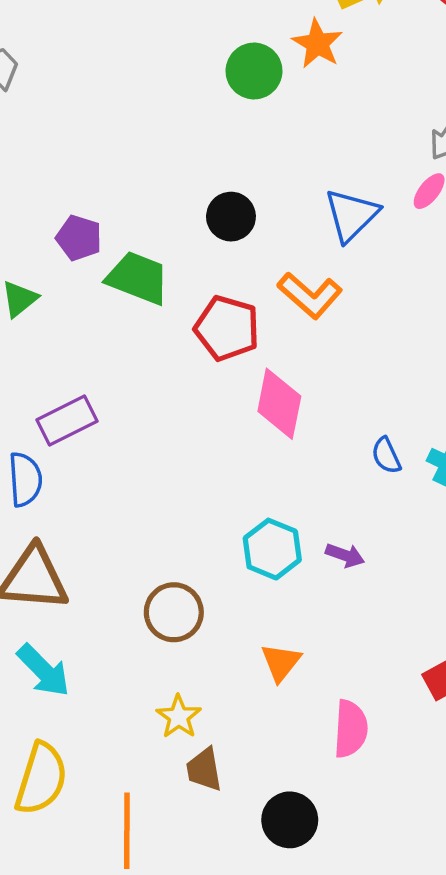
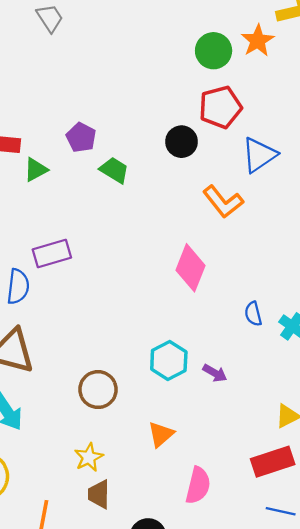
green trapezoid: (138, 278) -> (114, 170), size x0.7
red pentagon: (227, 328) -> (220, 107), moved, turned 30

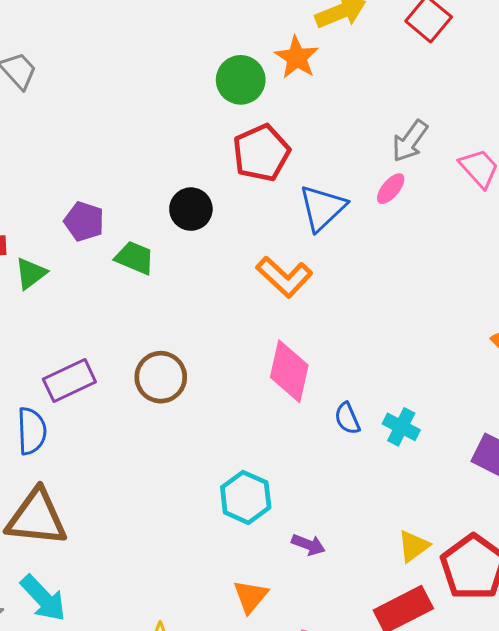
black circle: (182, 142) -> (191, 209), moved
pink diamond: (191, 268) -> (289, 371), moved
purple arrow: (215, 373) -> (308, 545), moved
brown circle: (98, 390) -> (161, 377), moved

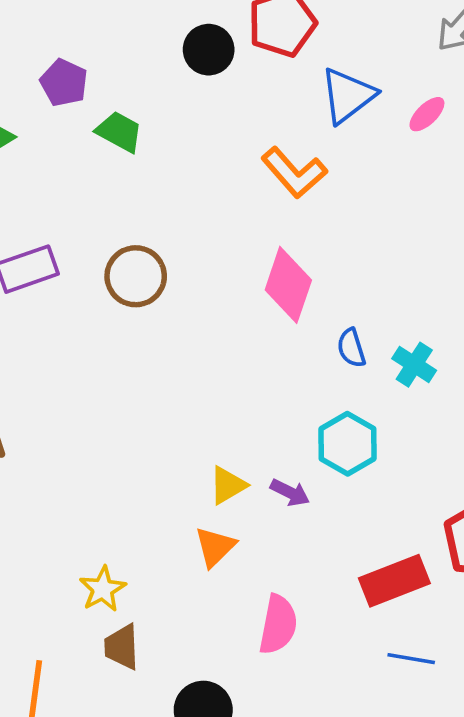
pink ellipse: (391, 189) -> (427, 114), moved
black circle: (191, 209) -> (209, 50), moved
cyan hexagon: (246, 497) -> (347, 444), moved
yellow triangle: (414, 546) -> (228, 485), moved

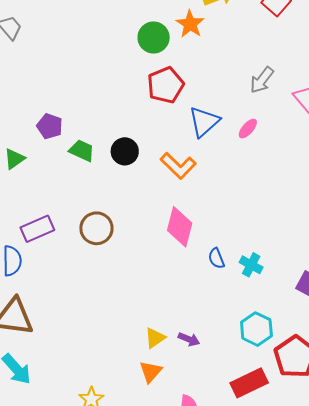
black circle: (209, 50) -> (125, 151), moved
cyan hexagon: (347, 444) -> (256, 329), moved

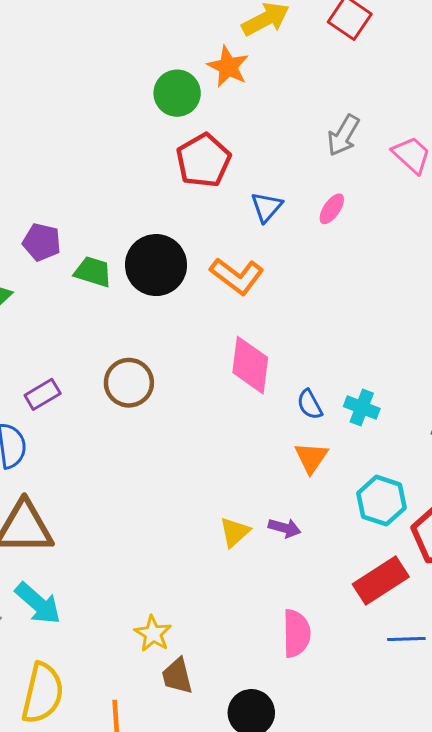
blue triangle: (204, 122) -> (267, 207), size x0.7
black circle: (125, 151) -> (156, 265), size x1.5
purple rectangle: (37, 229) -> (43, 394), size x0.7
orange triangle: (151, 372) -> (311, 458), moved

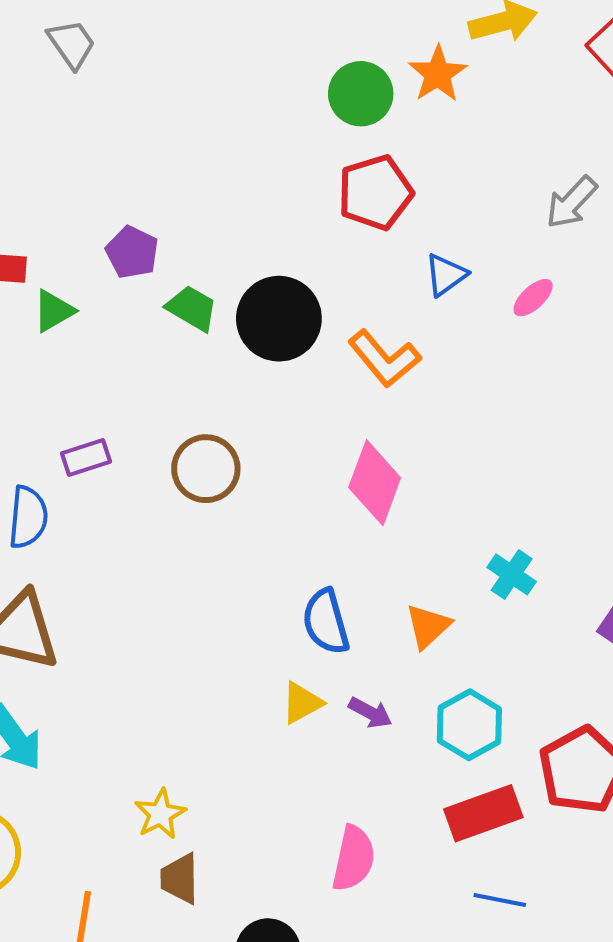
blue semicircle: (310, 404) -> (326, 622), moved, size x1.5
cyan hexagon: (381, 501) -> (469, 725), moved

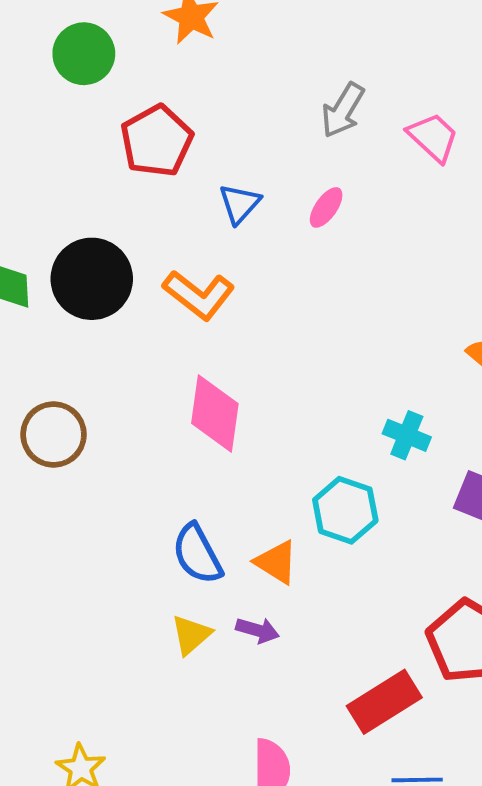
green circle: (361, 94) -> (84, 54), moved
cyan cross: (512, 574) -> (407, 435), moved
orange triangle: (428, 626) -> (276, 562), moved, turned -33
cyan hexagon: (469, 725) -> (345, 510), moved

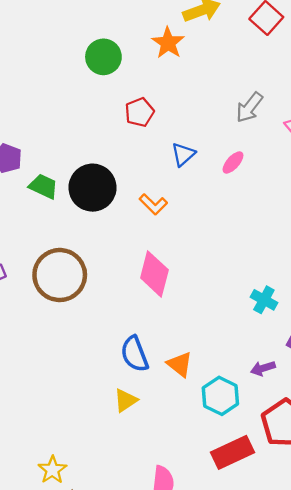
red pentagon: (157, 141) -> (140, 112), size x0.7
orange L-shape: (199, 295) -> (153, 204), size x0.7
brown circle: (54, 435) -> (60, 275), size x1.4
cyan hexagon: (345, 510) -> (220, 396), moved
purple arrow: (258, 630) -> (263, 368), moved, turned 140

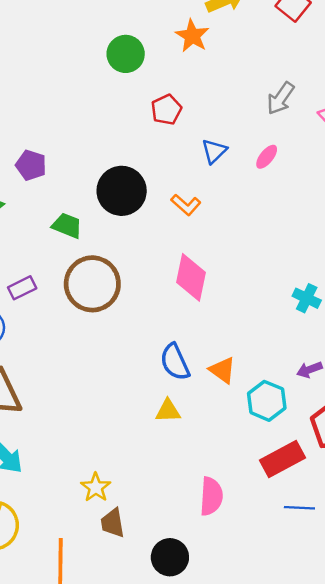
green trapezoid: (43, 186) -> (67, 226), moved
yellow triangle: (125, 400) -> (168, 411), turned 35

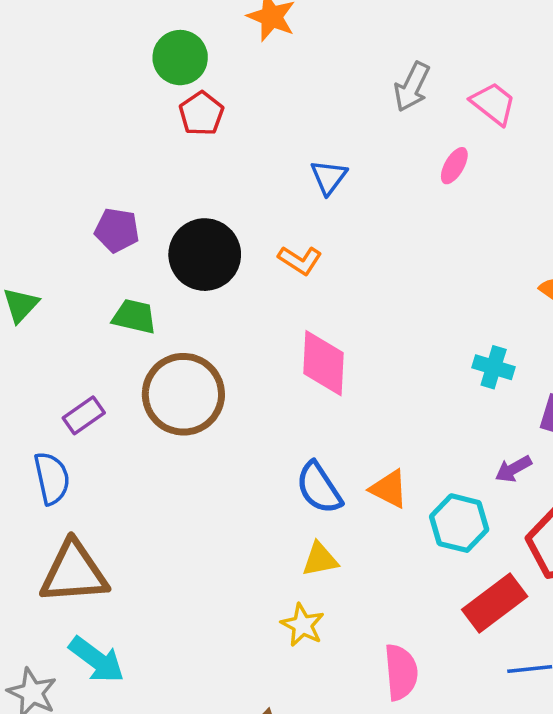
red pentagon: (166, 110) -> (201, 114), moved
pink ellipse: (267, 157) -> (454, 166), moved
purple pentagon: (31, 165) -> (117, 230), moved
yellow star: (96, 487) -> (302, 625), moved

